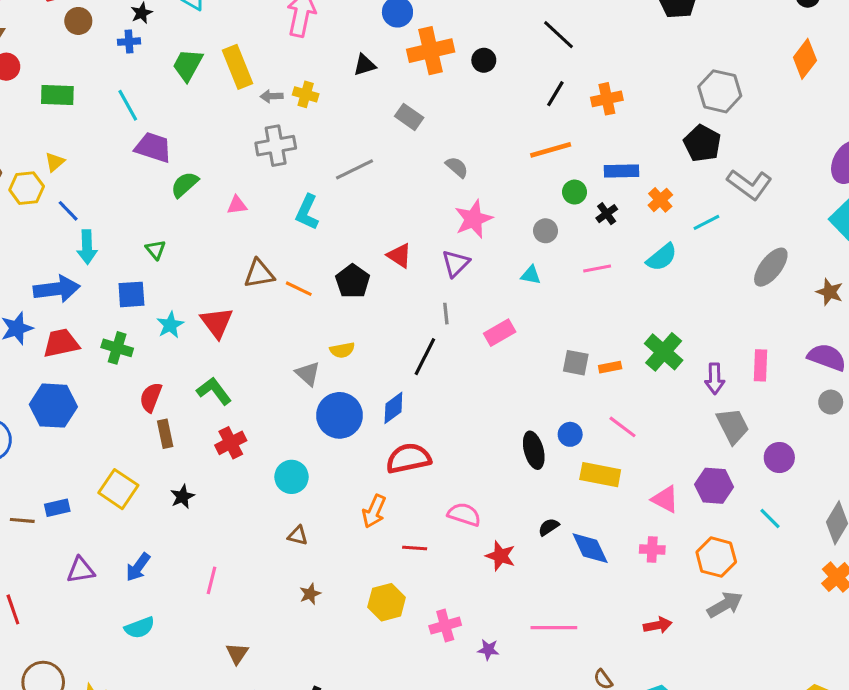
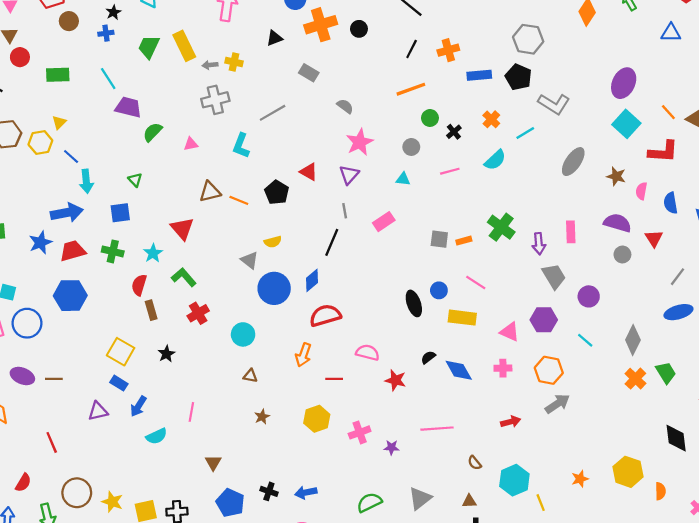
blue rectangle: (622, 171) -> (479, 75), moved
cyan star: (170, 325) -> (153, 253), moved
blue rectangle: (57, 508) -> (119, 383), moved, turned 49
cyan semicircle: (140, 628) -> (157, 436), moved

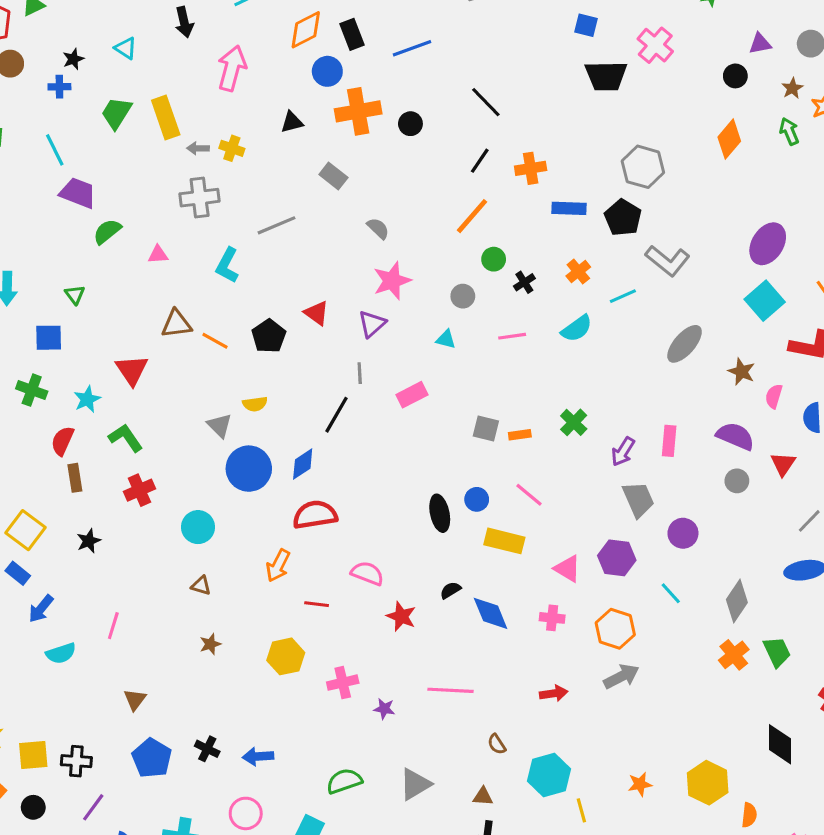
orange line: (411, 89) -> (472, 216), turned -36
green cross: (501, 227) -> (574, 422), size x0.7
purple arrow: (539, 244) -> (623, 452), turned 30

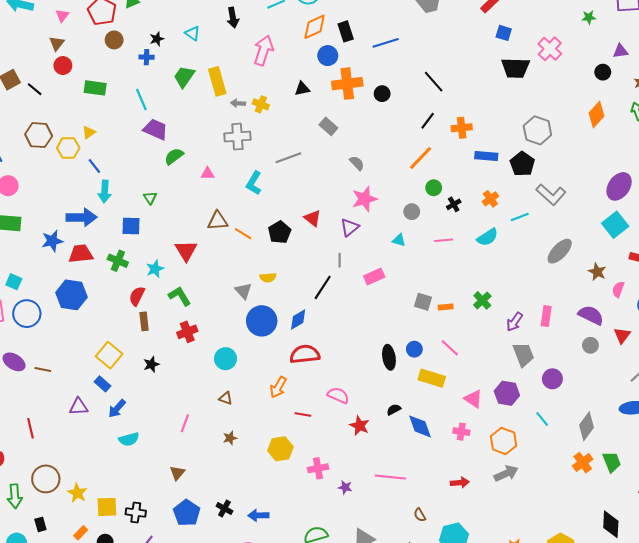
pink line: (113, 626) -> (185, 423), moved

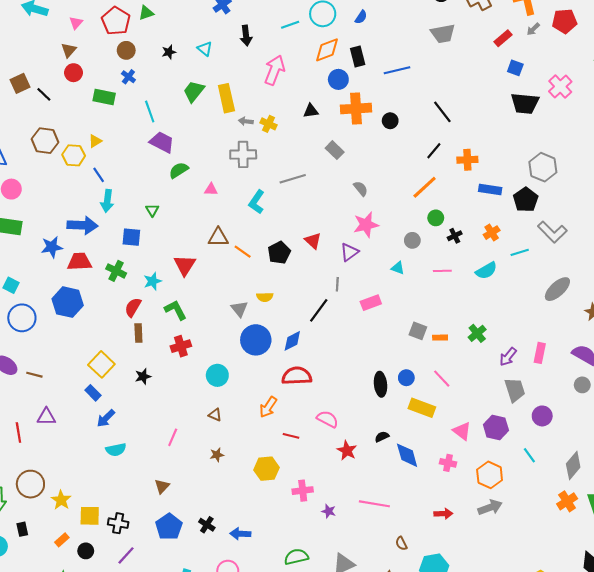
blue cross: (147, 57) -> (128, 77), moved, turned 32
purple triangle: (78, 407) -> (46, 417), moved

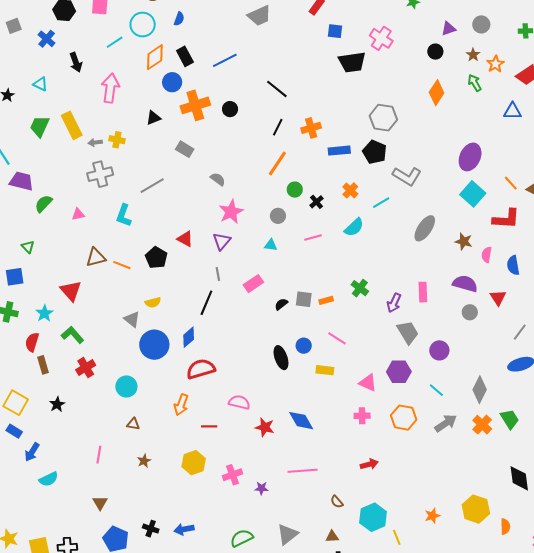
yellow rectangle: (422, 408) -> (325, 370), size x0.7
black semicircle: (382, 437) -> (281, 304), moved
blue diamond: (407, 455) -> (301, 421), moved
gray arrow: (490, 507) -> (446, 423), moved

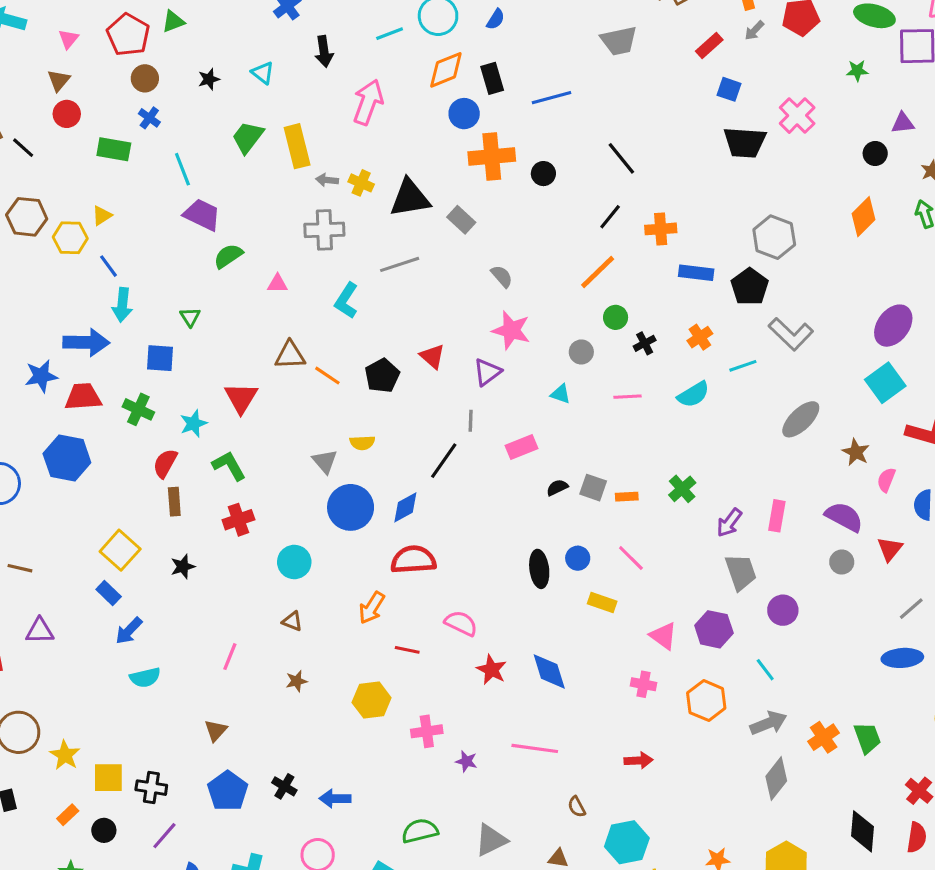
black triangle: (154, 118) -> (410, 198), moved, size x1.8
pink star: (231, 212) -> (511, 330), turned 30
gray diamond: (480, 390) -> (776, 779), moved

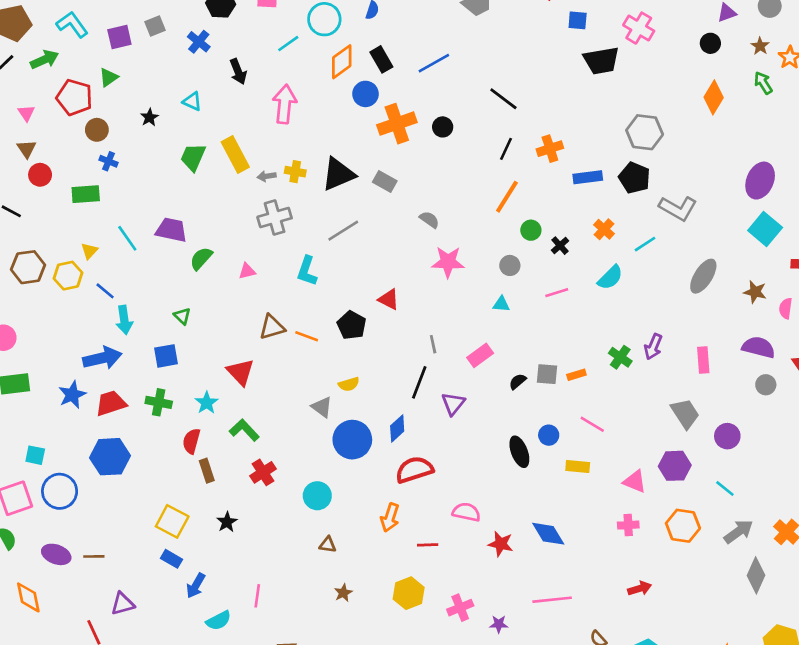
cyan line: (182, 169) -> (127, 238), moved
purple triangle: (487, 372) -> (453, 404), moved
purple arrow: (729, 523) -> (653, 347), moved
pink line: (230, 657) -> (257, 596), moved

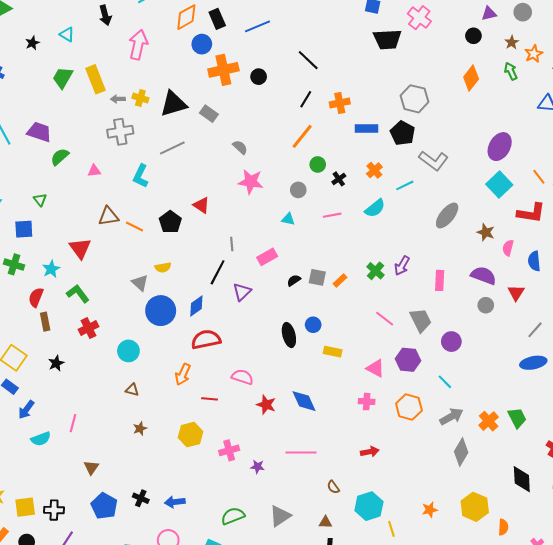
orange rectangle: (576, 375) -> (340, 281), turned -32
pink line: (592, 424) -> (385, 319), moved

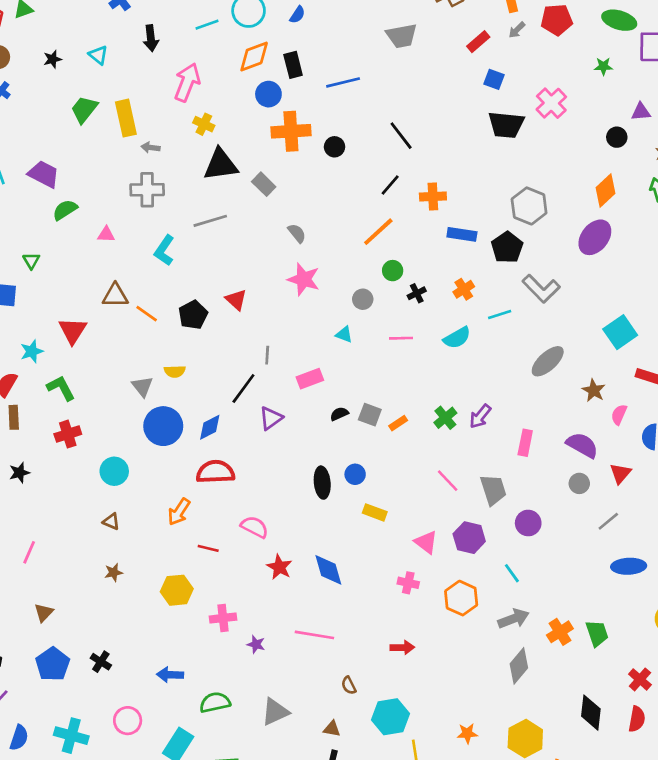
yellow cross: (140, 98) -> (204, 124), moved
purple ellipse: (500, 147) -> (595, 237), moved
gray line: (535, 330) -> (608, 521), moved
blue arrow: (175, 502) -> (170, 675), moved

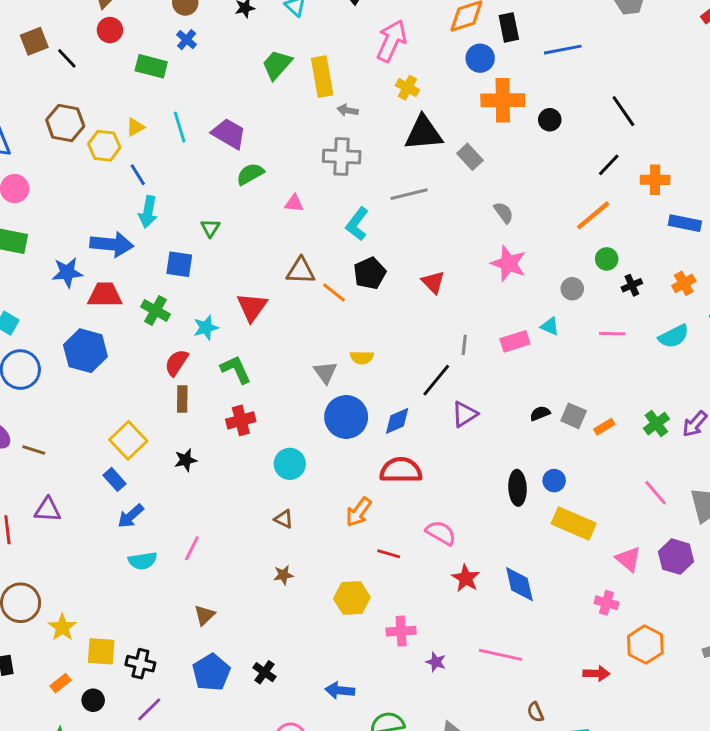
black pentagon: (193, 315) -> (370, 273), moved
pink rectangle: (310, 379) -> (515, 341), moved
yellow rectangle: (375, 512) -> (574, 524), size x1.6
orange hexagon: (461, 598) -> (645, 645), moved

